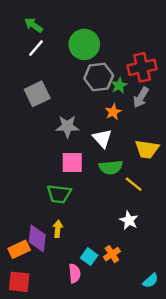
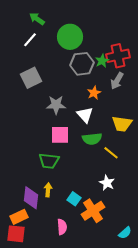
green arrow: (34, 25) -> (37, 19), moved
green star: (119, 85) -> (102, 61), moved
orange rectangle: (19, 249) -> (19, 217), moved
orange cross: (112, 254) -> (93, 211), size x1.6
cyan square: (89, 257) -> (74, 199), moved

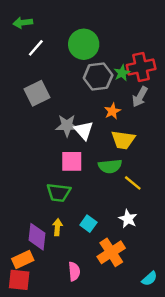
green arrow: (37, 19) -> (23, 23), moved, turned -42
white triangle: (85, 115) -> (84, 130), moved
yellow trapezoid: (122, 124) -> (123, 140), moved
cyan square: (74, 199) -> (88, 224), moved

